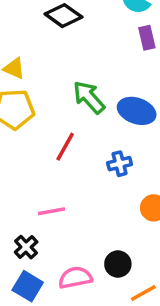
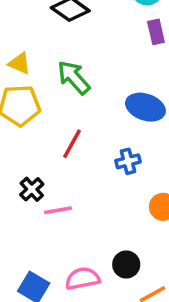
green arrow: (89, 97) -> (74, 77), moved
black cross: (26, 247) -> (32, 189), moved

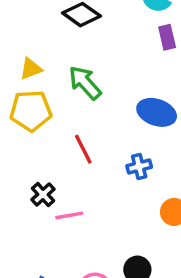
yellow triangle: (20, 63) -> (31, 69), turned -45
red line: (72, 144) -> (83, 149), turned -56

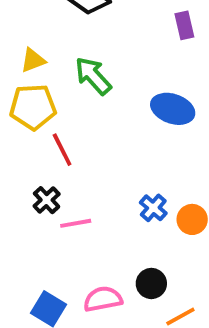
red line: (83, 149) -> (62, 150), moved
blue cross: (139, 167) -> (153, 208), moved, turned -35

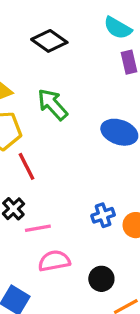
blue cross: (153, 208) -> (103, 215), turned 30
pink semicircle: (103, 299) -> (54, 261), moved

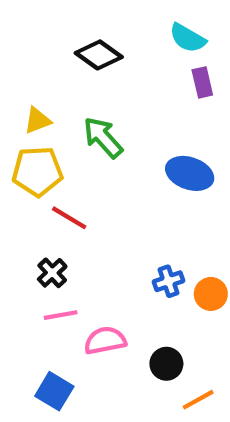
red line: (26, 166) -> (69, 218), turned -32
pink line: (38, 228) -> (61, 315), moved

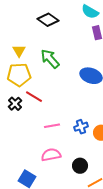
yellow triangle: (37, 121) -> (19, 51), turned -40
black cross: (52, 273) -> (15, 104), moved
pink line: (61, 315) -> (52, 126), moved

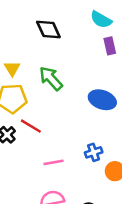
black diamond: (48, 20) -> (48, 30), turned 30
blue cross: (81, 127) -> (94, 152), moved

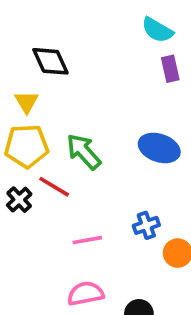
black diamond: (48, 30) -> (50, 61), moved
green arrow: (51, 78) -> (84, 152), moved

